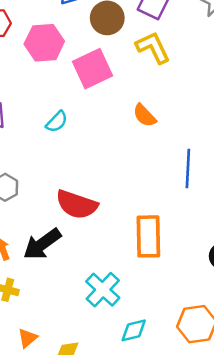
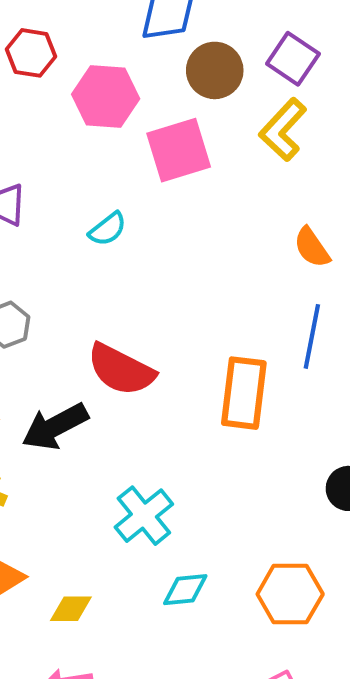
yellow L-shape: (153, 47) -> (283, 130), turned -120
orange semicircle: (144, 115) -> (312, 248), moved
orange rectangle: (148, 236) -> (244, 393), moved

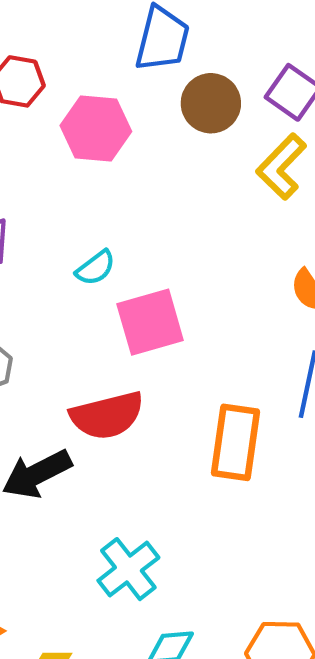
pink square: (179, 150) -> (150, 322), moved
red semicircle: (121, 370) -> (107, 415), turned -42

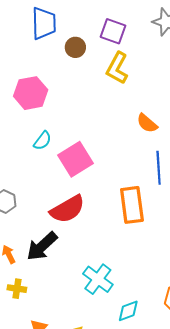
brown circle: (211, 103) -> (75, 47), size x0.7
pink hexagon: (96, 129) -> (31, 93), moved

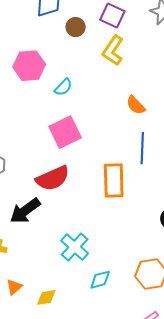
cyan semicircle: (42, 141) -> (63, 87), moved

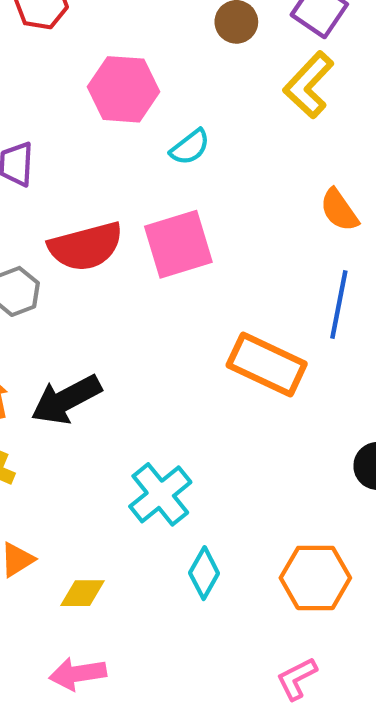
red semicircle: (53, 178) -> (86, 246), moved
orange rectangle: (114, 180) -> (267, 364), turned -72
cyan diamond: (100, 280) -> (204, 573), turned -55

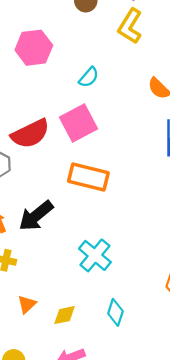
cyan semicircle: (190, 147) -> (89, 77), moved
orange rectangle: (267, 364) -> (88, 177), moved
cyan diamond: (204, 573) -> (115, 312), moved

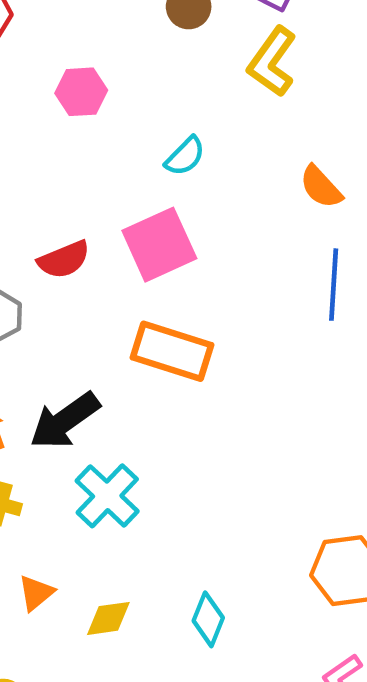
pink hexagon: (34, 48) -> (81, 92), size x0.7
red semicircle: (30, 134) -> (64, 260), size x0.7
cyan cross: (95, 255) -> (107, 496), moved

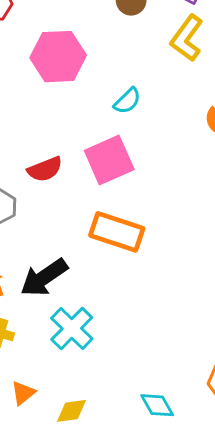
pink hexagon: (81, 92) -> (58, 57), size x1.6
cyan diamond: (208, 619) -> (157, 405), moved, turned -52

